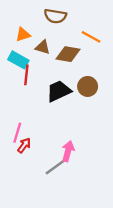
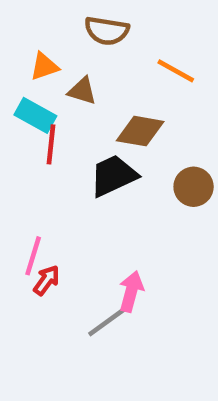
brown diamond: (68, 54) -> (140, 131), moved
brown circle: (88, 86) -> (194, 187), moved

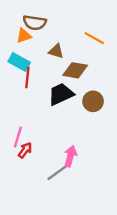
brown semicircle: (107, 31) -> (35, 23), moved
brown triangle: (82, 91) -> (56, 51), moved
brown circle: (194, 187) -> (93, 101), moved

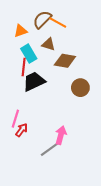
brown semicircle: (35, 23) -> (42, 19), moved, turned 126
orange line: (94, 38) -> (58, 23), moved
cyan rectangle: (19, 62) -> (29, 54), moved, turned 30
black trapezoid: (61, 94) -> (34, 81), moved

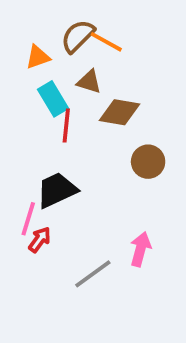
red line: (24, 67) -> (66, 126), moved
black trapezoid: (34, 81) -> (57, 190), moved
pink arrow: (61, 135) -> (140, 249), moved

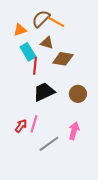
brown circle: (148, 162) -> (78, 94), moved
black trapezoid: (57, 190) -> (44, 92), moved
pink line: (28, 219) -> (34, 124), moved

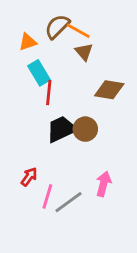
brown triangle: (47, 43) -> (84, 52), moved, turned 32
brown diamond: (63, 59) -> (109, 90), moved
brown circle: (78, 94) -> (85, 129), moved
pink line: (34, 124) -> (47, 196), moved

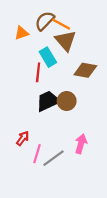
brown triangle: (84, 52) -> (66, 41), size x1.5
cyan rectangle: (39, 73) -> (48, 57), moved

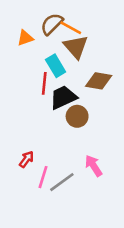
black trapezoid: (48, 101) -> (63, 97), moved
pink arrow: (81, 144) -> (94, 166), turned -48

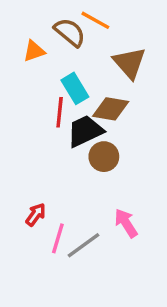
brown semicircle: (52, 24) -> (70, 32), turned 85
orange line: (71, 28) -> (95, 20), moved
brown triangle: (76, 47) -> (129, 63), moved
brown diamond: (99, 81) -> (111, 109), moved

